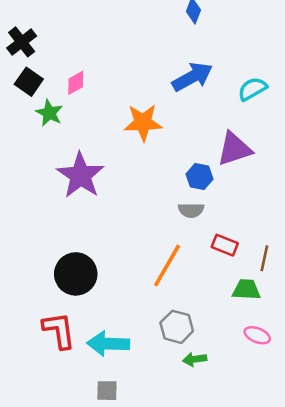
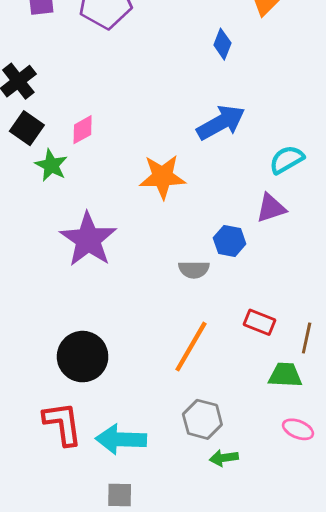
cyan semicircle: (252, 89) -> (287, 160), moved
purple triangle: (234, 149) -> (271, 208), size x0.7
gray semicircle: (191, 210) -> (194, 269), moved

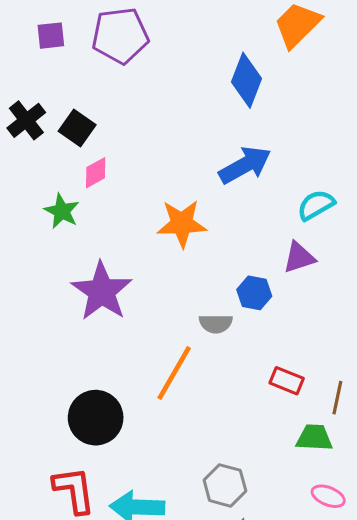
blue diamond: (222, 44) -> (247, 80), size x1.6
black square: (27, 128) -> (77, 128), moved
orange line: (191, 347) -> (174, 373), moved

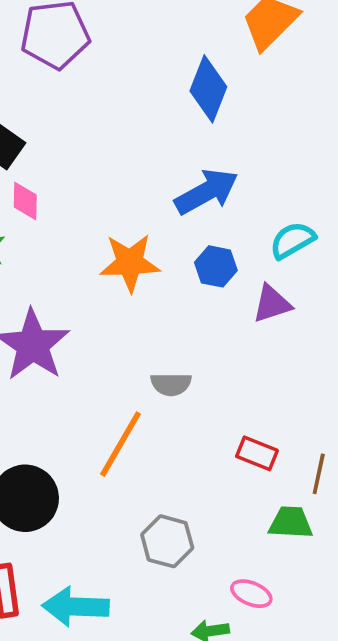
pink diamond: (96, 173) -> (25, 201), turned -60
blue hexagon: (254, 293) -> (216, 266), moved
gray hexagon: (225, 485) -> (167, 541), moved
pink ellipse: (328, 496) -> (251, 594), moved

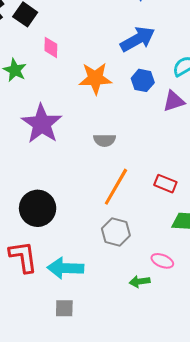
pink diamond: (25, 201) -> (51, 47), moved
gray semicircle: (171, 384) -> (105, 140), moved
orange line: (121, 444) -> (116, 187), moved

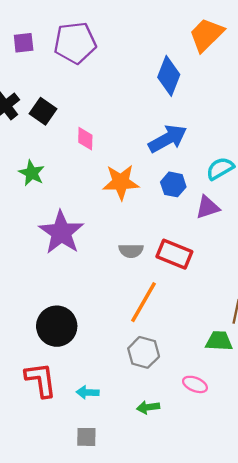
pink diamond: (51, 47) -> (85, 139), moved
red rectangle: (165, 184) -> (174, 254), moved, size x1.4
cyan arrow: (65, 268) -> (88, 392), size x0.6
green arrow: (140, 282) -> (148, 407), moved

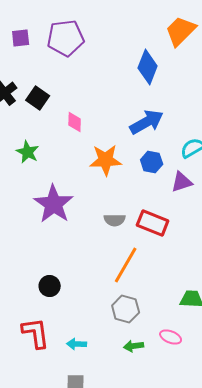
black circle: (57, 326) -> (50, 286), size x0.6
green arrow: (148, 407) -> (134, 346), moved

